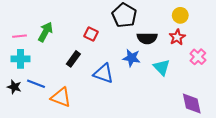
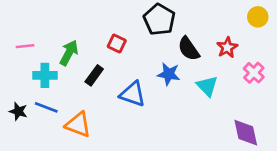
yellow circle: (180, 15) -> (258, 17), moved
green arrow: (45, 32) -> (69, 53), moved
black semicircle: (147, 38) -> (189, 49), turned 54
cyan cross: (21, 59) -> (45, 75), moved

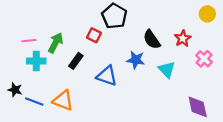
black pentagon: (159, 20) -> (114, 16), moved
pink line: (25, 46) -> (29, 41), moved
blue line: (46, 107) -> (34, 102), moved

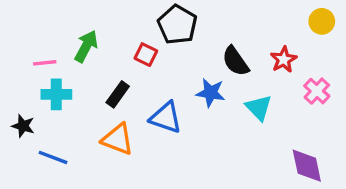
green arrow: (56, 43) -> (86, 46), moved
black star: (15, 90) -> (23, 126), moved
orange triangle: (63, 100) -> (118, 139), moved

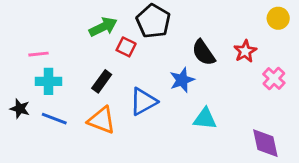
green arrow: (86, 46) -> (103, 27), moved, turned 36
blue star: (211, 93) -> (182, 80), turned -30
cyan triangle: (259, 108) -> (205, 119), moved, turned -40
blue triangle: (166, 118) -> (143, 101), turned -48
blue line: (53, 157) -> (54, 119), moved

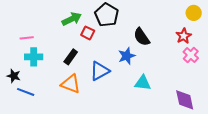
red star: (245, 51) -> (184, 36), moved
blue line: (54, 119) -> (26, 92), moved

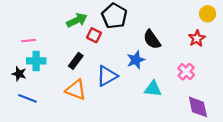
pink cross: (191, 55) -> (186, 72), moved
black star: (14, 76) -> (19, 74), moved

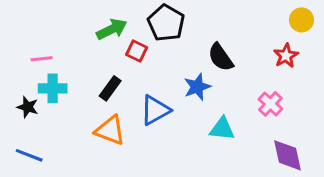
blue line: (28, 98) -> (29, 155), moved

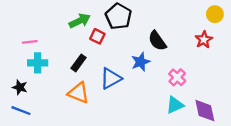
pink cross: (270, 104) -> (177, 77), moved
black star: (28, 107) -> (20, 87), moved
cyan triangle: (222, 129) -> (175, 105), moved, turned -30

